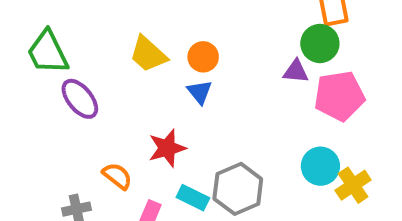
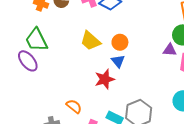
purple ellipse: (80, 99) -> (28, 61), moved
red star: (167, 148) -> (105, 79), moved

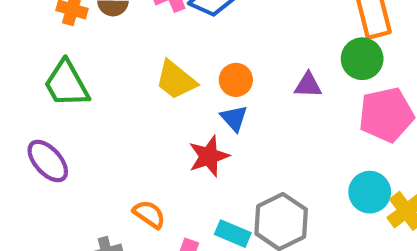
purple triangle: (170, 50) -> (308, 85), moved
purple ellipse: (28, 61) -> (48, 161), moved

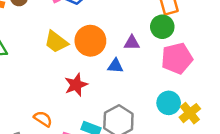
orange circle: (236, 80) -> (90, 41), size x1.6
blue triangle: (234, 118) -> (115, 66), moved, turned -42

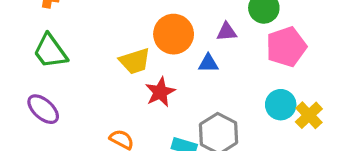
yellow trapezoid: (56, 42) -> (135, 61), moved, turned -50

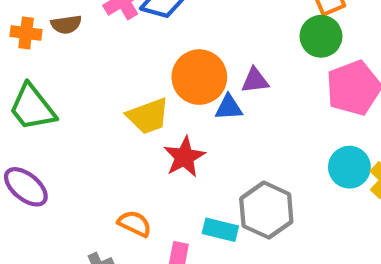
purple triangle: (227, 32) -> (255, 80), moved
blue triangle: (208, 63) -> (229, 107), moved

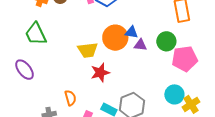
green circle: (321, 36) -> (166, 41), moved
blue triangle: (229, 107) -> (131, 32), moved
orange semicircle: (135, 224) -> (70, 98), turned 35

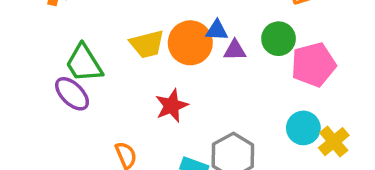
green trapezoid: (36, 34) -> (84, 63), moved
yellow trapezoid: (88, 50) -> (147, 44), moved
purple ellipse: (25, 70) -> (72, 94), moved

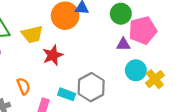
yellow trapezoid: (147, 44) -> (32, 34), moved
purple triangle: (235, 50) -> (123, 44), moved

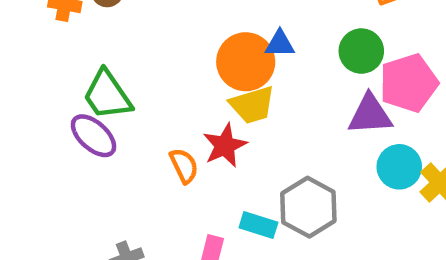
yellow trapezoid: (32, 34) -> (252, 105), moved
purple triangle: (123, 44) -> (370, 115), size x1.5
orange semicircle: (24, 86) -> (184, 166), moved

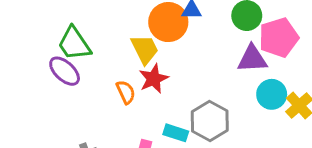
yellow trapezoid: (252, 105) -> (145, 49), moved, turned -100

